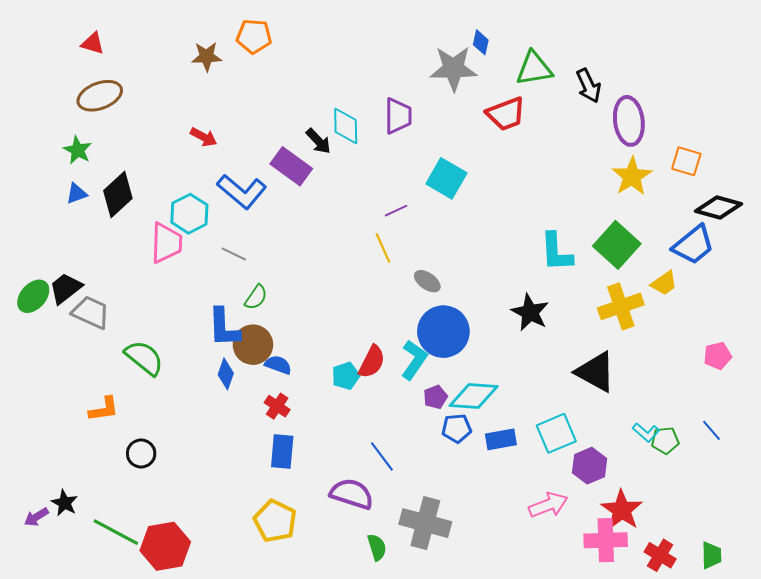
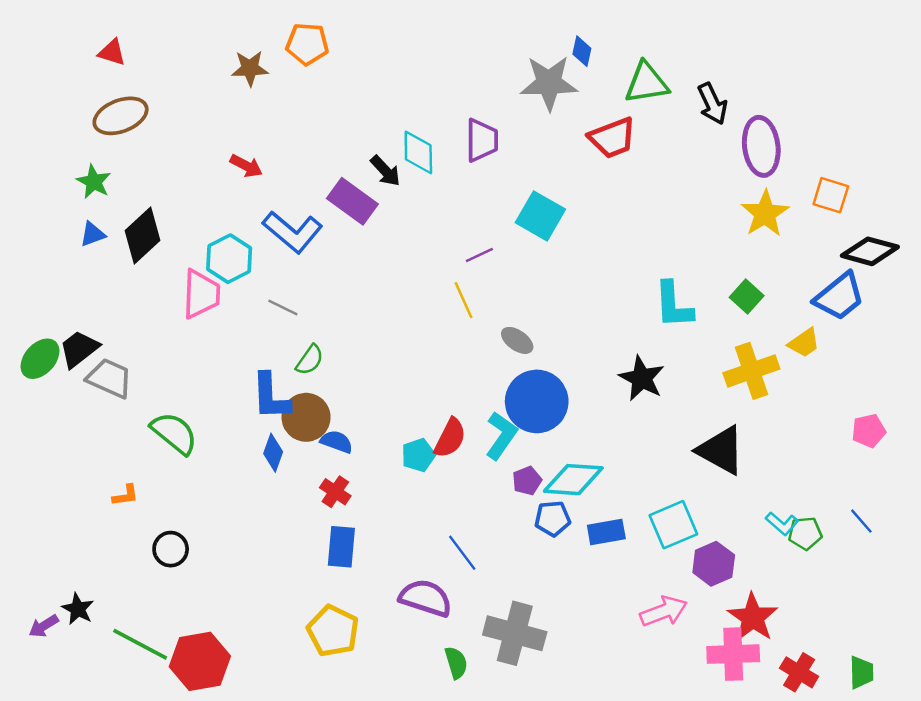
green square: (617, 245) -> (747, 296), size x0.6
orange L-shape: (104, 409) -> (125, 495), size x0.7

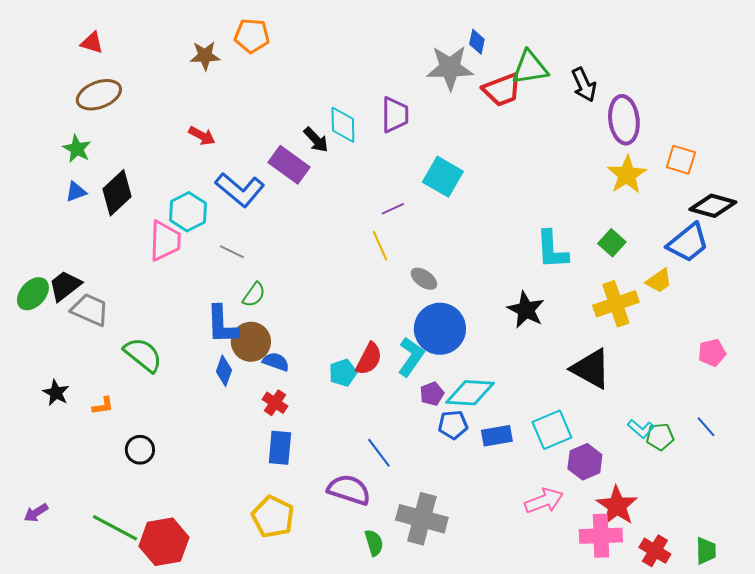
red trapezoid: (612, 138) -> (502, 90), moved
black star: (78, 609) -> (56, 393), moved

